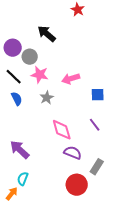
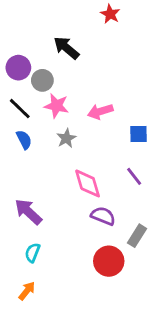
orange arrow: (12, 194) -> (27, 291), moved

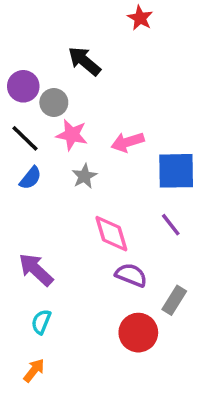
blue square: (138, 134) -> (176, 171), size x1.6
blue semicircle: (24, 140) -> (30, 178), turned 66

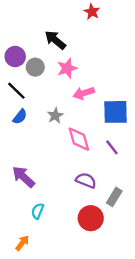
pink star: (72, 135) -> (67, 68), moved, turned -30
pink diamond: (111, 234) -> (79, 139), moved
cyan semicircle: (41, 322) -> (38, 211), moved

